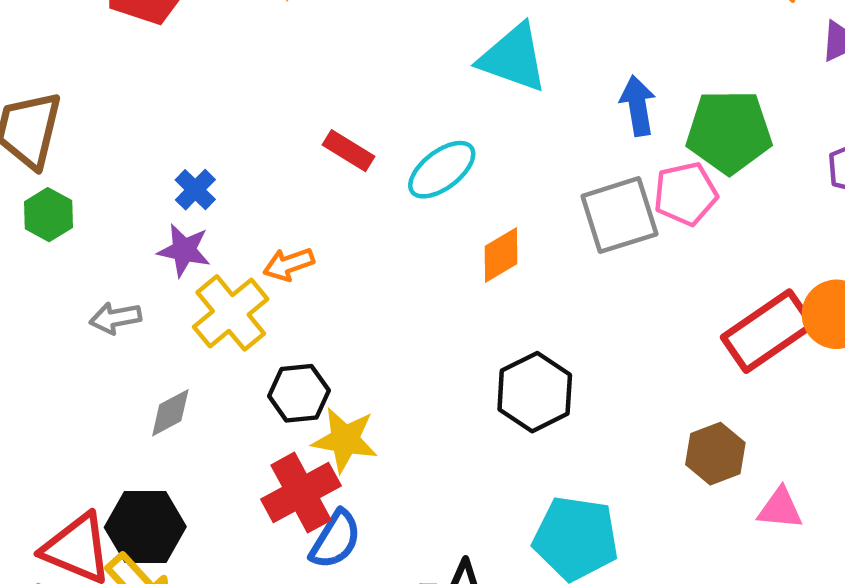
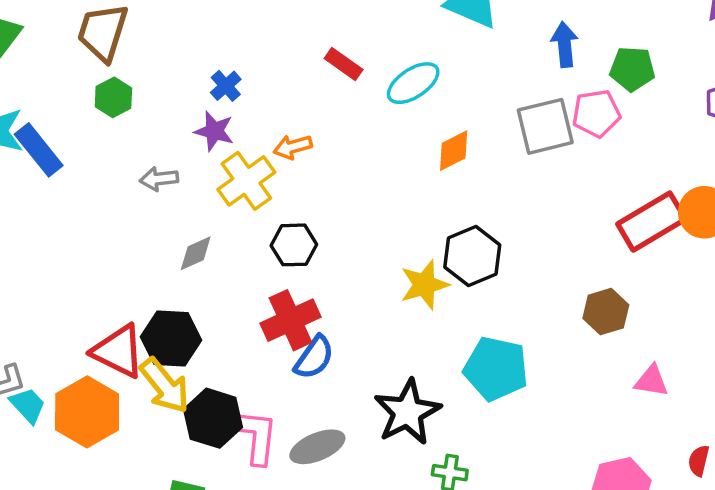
green pentagon: (729, 132) -> (632, 69), size x0.7
yellow star: (345, 440) -> (424, 285), moved, turned -30
pink triangle: (780, 509) -> (651, 381), moved

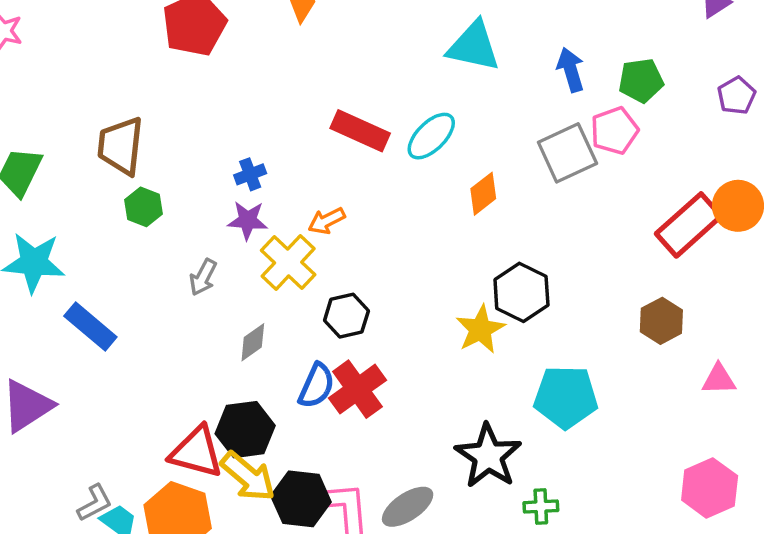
red rectangle: (344, 64) -> (360, 131), size x1.5
blue cross: (226, 86) -> (250, 174), turned 32
blue rectangle: (39, 150) -> (90, 326), moved
gray arrow: (159, 179) -> (203, 277), turned -45
blue semicircle: (314, 357) -> (316, 386), moved

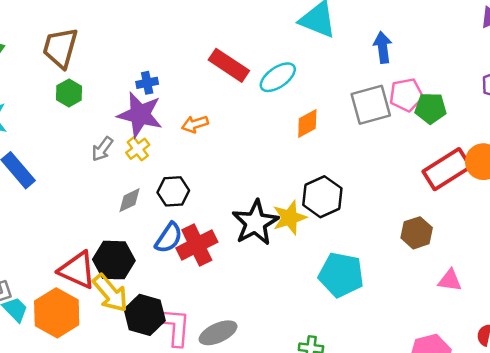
green pentagon: (641, 81) -> (431, 108), moved
purple star: (248, 220) -> (140, 115), size x1.6
yellow cross: (288, 262) -> (138, 149), moved, size x0.6
black hexagon: (346, 316) -> (173, 191), moved
black star: (488, 456) -> (255, 223), moved

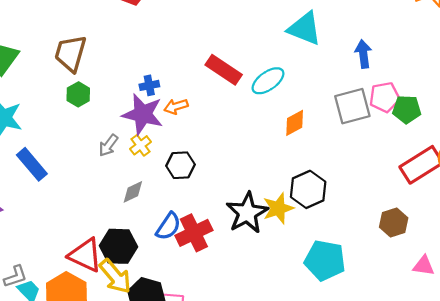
orange arrow: (195, 124) -> (176, 106), moved
black hexagon: (173, 191) -> (181, 165), moved

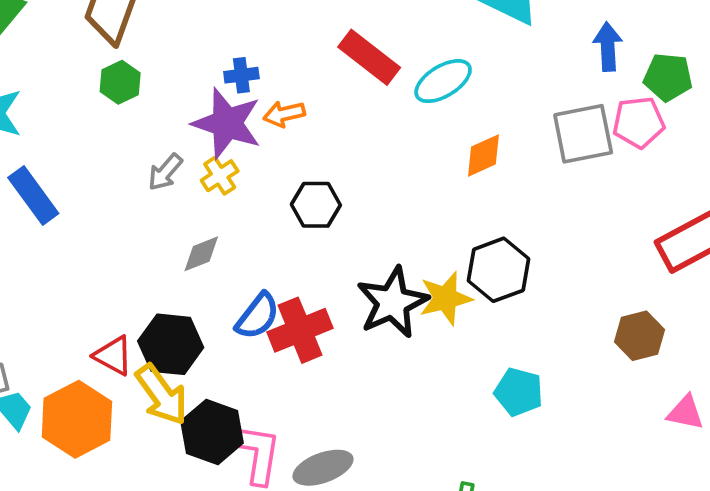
green pentagon: (407, 109) -> (668, 77), moved
black hexagon: (181, 165) -> (316, 205), moved
red triangle: (85, 255) -> (113, 356), size x0.7
cyan pentagon: (325, 260) -> (519, 392), size x0.7

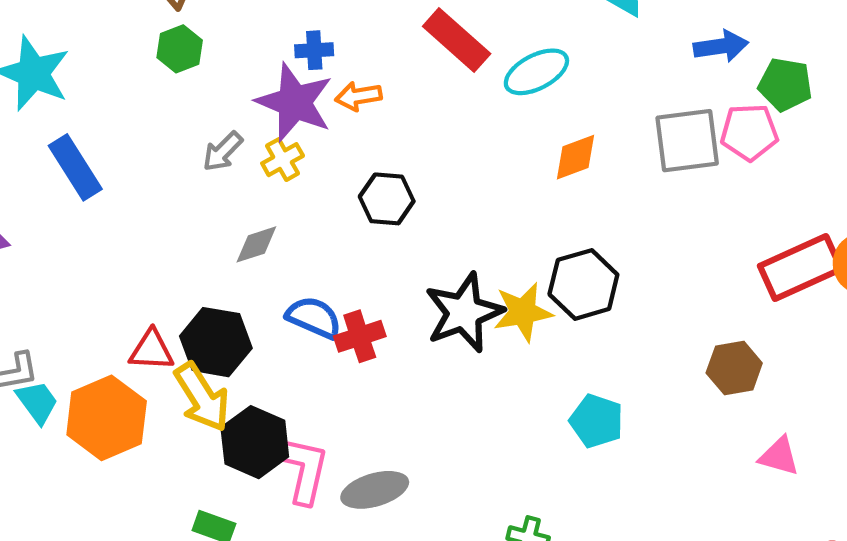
blue arrow: (608, 47) -> (721, 46), turned 81
blue semicircle: (258, 316) -> (314, 317), turned -108
red cross: (300, 330) -> (360, 336), size x0.7
red triangle: (113, 356) -> (152, 350), turned -30

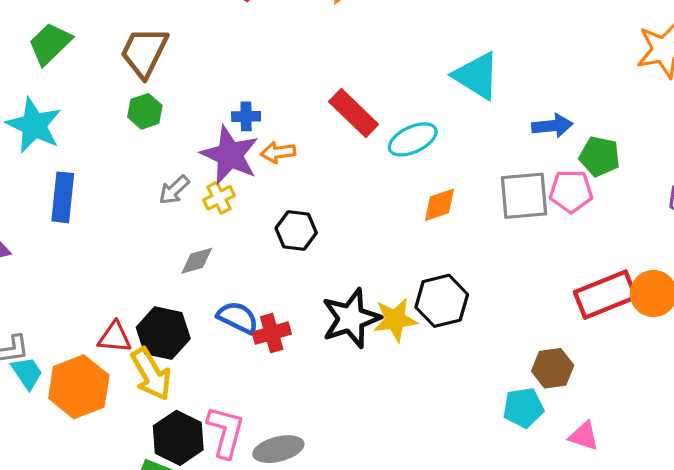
blue rectangle: (75, 167) -> (63, 197), turned 36
cyan pentagon: (597, 421) -> (523, 408), moved, turned -30
black hexagon: (255, 442) -> (178, 438), moved

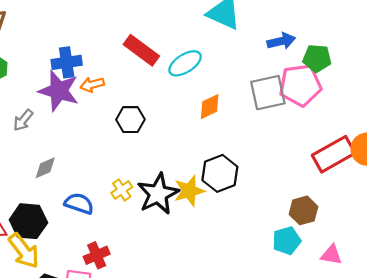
blue cross: (246, 116) -> (67, 62), size x1.5
pink pentagon: (571, 191) -> (300, 85), size x1.4
yellow cross: (219, 198) -> (122, 190), moved
black hexagon: (296, 231) -> (130, 120), moved
red cross: (272, 333) -> (97, 255), moved

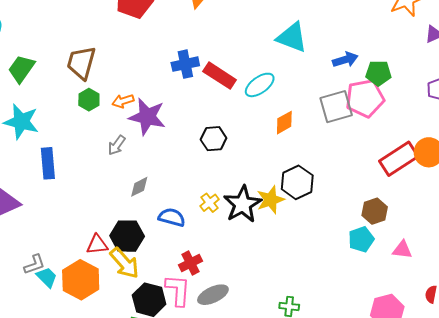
blue cross: (67, 62) -> (185, 64), moved
orange arrow: (92, 85) -> (123, 101), moved

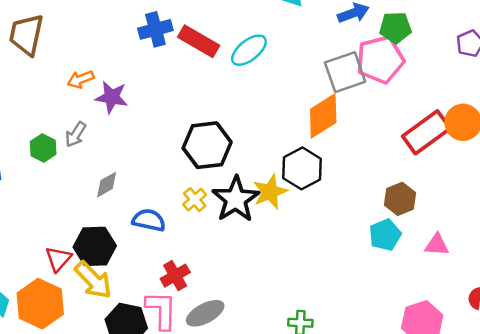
green hexagon: (89, 100) -> (43, 148), moved
purple star: (147, 117) -> (112, 97), size x0.7
orange diamond: (284, 123) -> (323, 116), moved, size x1.5
black hexagon: (214, 139) -> (207, 145), moved, size x1.5
red triangle: (97, 244) -> (58, 259), turned -40

